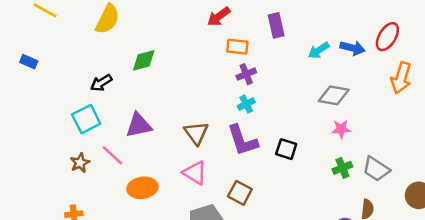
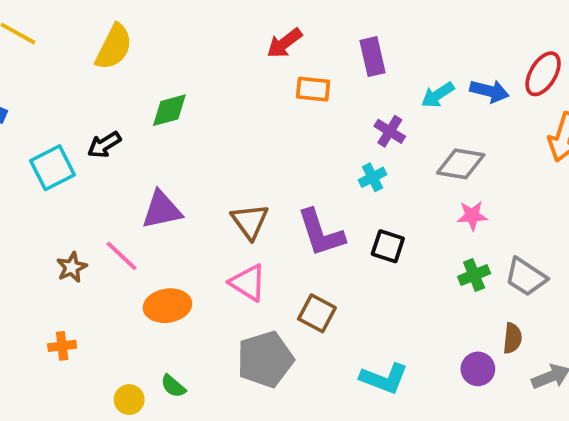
purple cross: (246, 74) -> (390, 131), moved, turned -36
cyan cross: (246, 104) -> (373, 177), moved
cyan square: (86, 119) -> (53, 168), moved

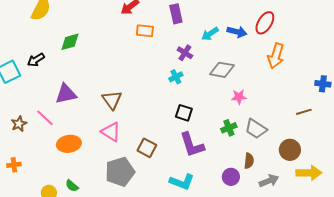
pink star: (472, 216) -> (239, 97), moved
purple L-shape: (321, 233) -> (192, 145), moved

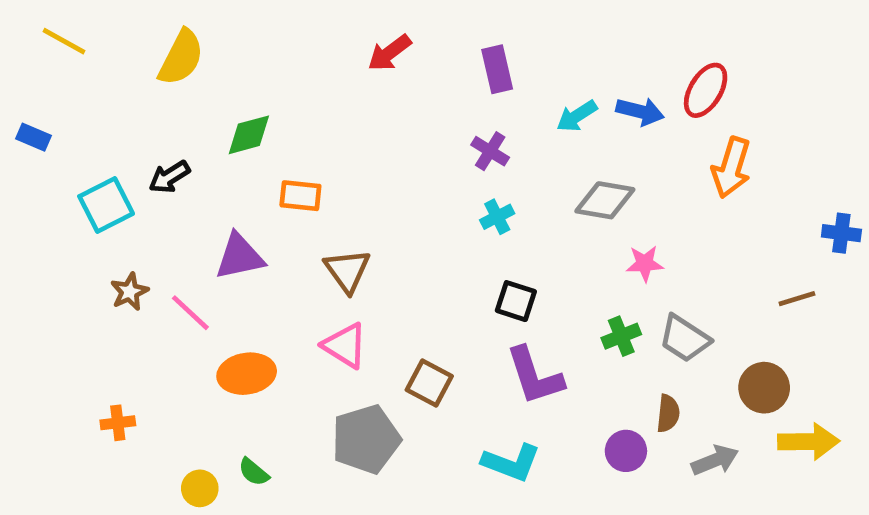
orange rectangle: (145, 31) -> (300, 196), moved
purple cross: (185, 53) -> (490, 151), moved
brown star: (19, 124) -> (130, 292), moved

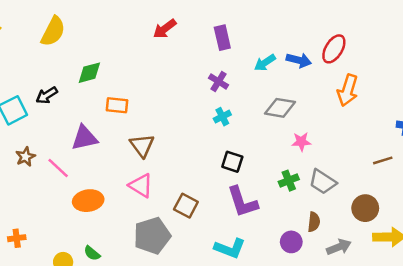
orange cross: (118, 423) -> (17, 238), moved

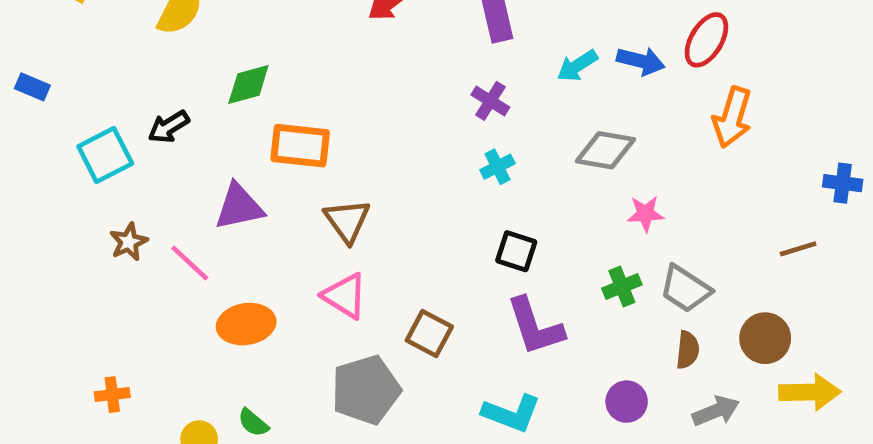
orange rectangle: (117, 105) -> (300, 146), size x1.4
brown semicircle: (314, 222) -> (688, 350), moved

